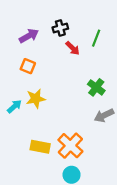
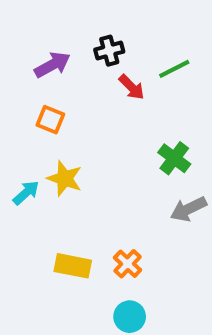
green line: (96, 38) -> (174, 69), turned 42
yellow star: (36, 99) -> (65, 179), turned 30
orange cross: (70, 146) -> (128, 264), size x0.6

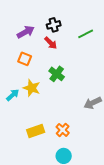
red arrow: (132, 87) -> (51, 43), moved
green cross: (174, 158) -> (57, 74), moved
yellow rectangle: (73, 266) -> (36, 131), turned -30

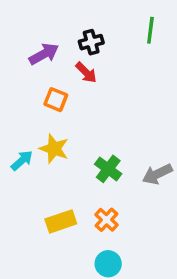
green line: (86, 34) -> (150, 30), moved, turned -56
orange square: (25, 59) -> (56, 100), moved
green cross: (57, 74) -> (108, 169), moved

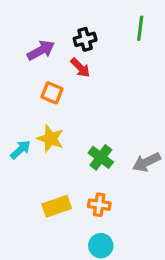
orange cross: (106, 220) -> (99, 205), turned -35

